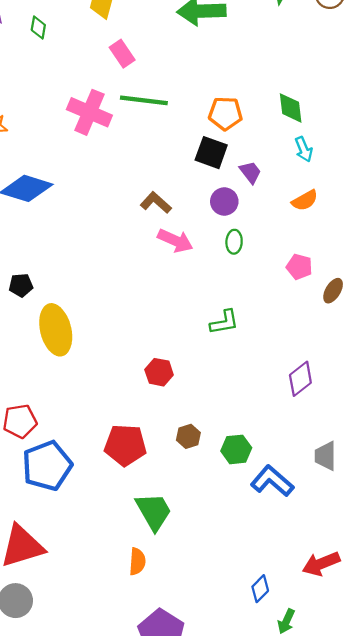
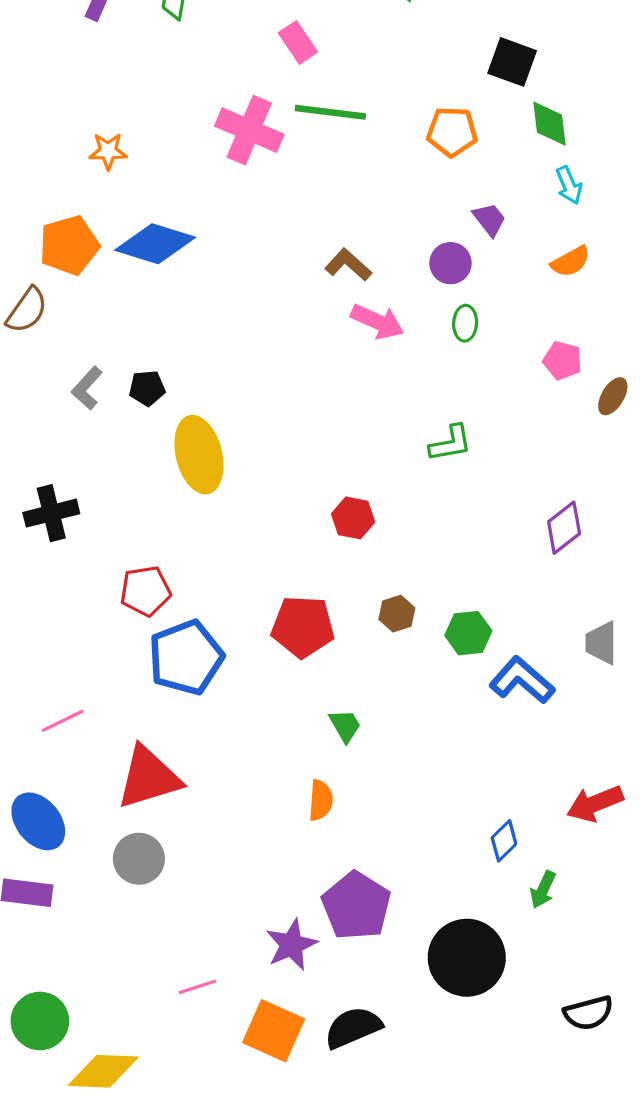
black square: (211, 153) -> (512, 62), moved
green trapezoid: (154, 511) -> (345, 726), size x0.6

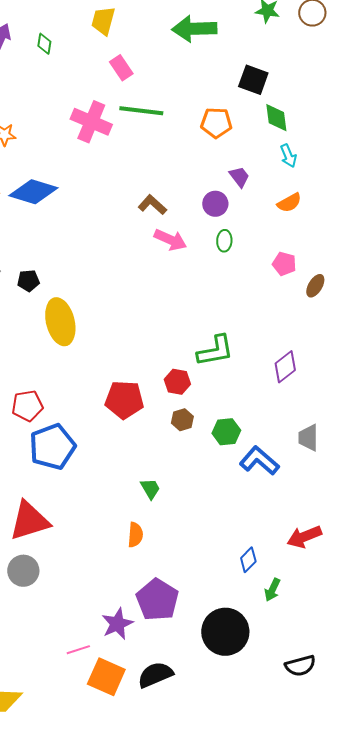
green L-shape: (450, 443) -> (215, 351), moved, size x1.4
red hexagon: (353, 518) -> (177, 382), moved
red pentagon: (303, 627) -> (124, 400), moved
pink line: (197, 987) -> (78, 650), moved

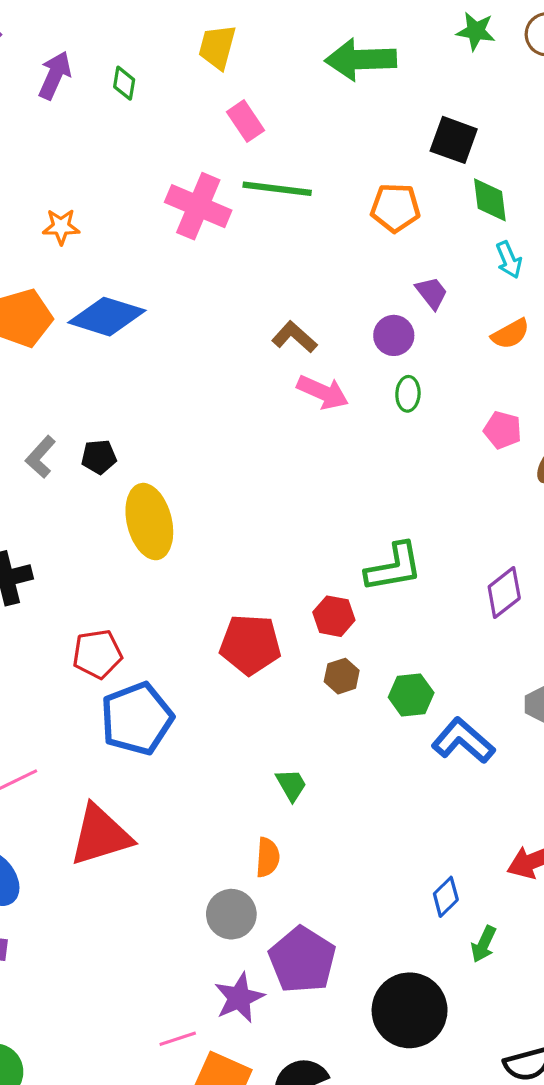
gray circle: (23, 571) -> (231, 914), moved

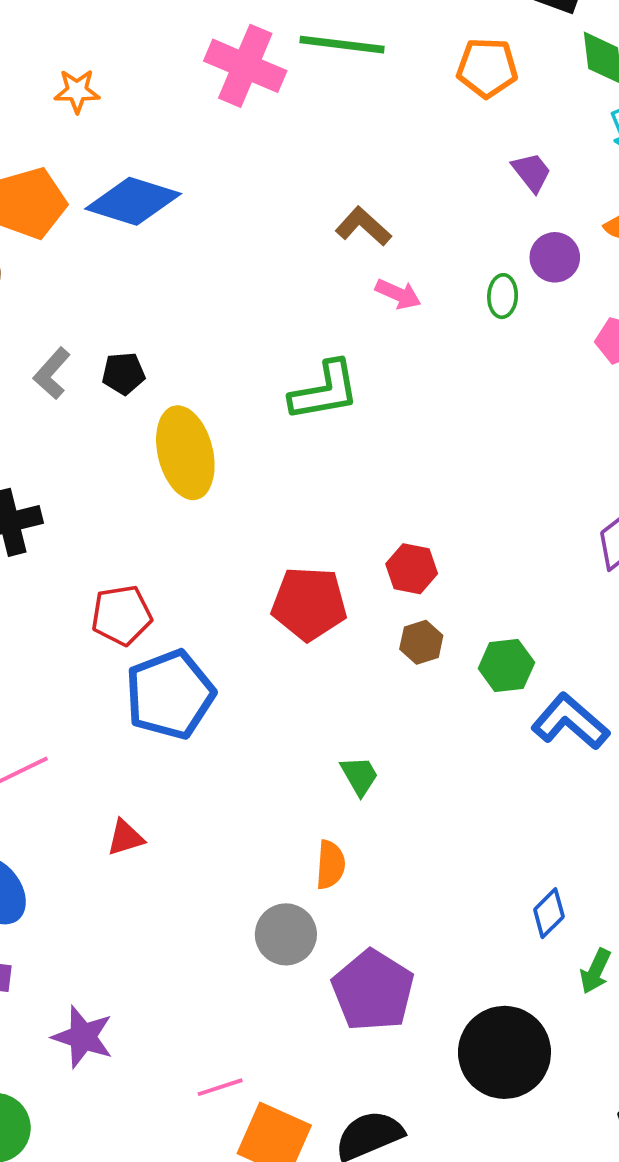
purple circle: (394, 335) -> (555, 257), moved
pink arrow: (323, 392) -> (398, 294), size x0.7
green L-shape: (394, 567) -> (325, 391), moved
red triangle: (100, 835) -> (125, 838), size x0.5
purple star: (239, 998) -> (83, 1037), moved, turned -30

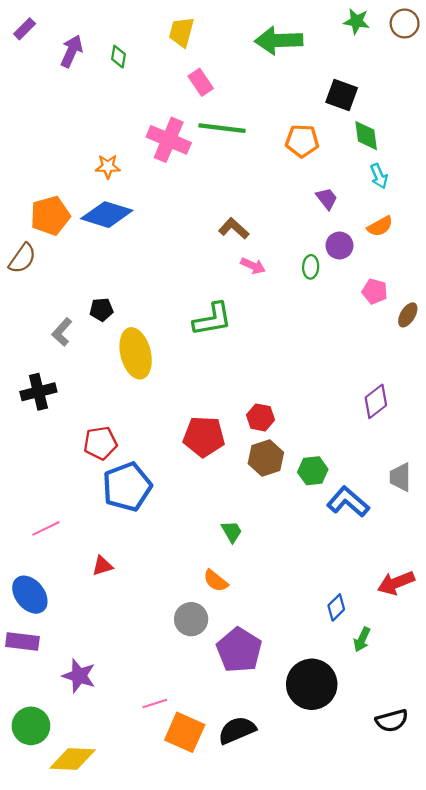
orange star: (77, 91) -> (108, 167), moved
gray L-shape: (52, 373) -> (62, 332), moved
brown hexagon: (421, 642) -> (266, 458), size x1.5
orange semicircle: (330, 865) -> (216, 581), turned 125

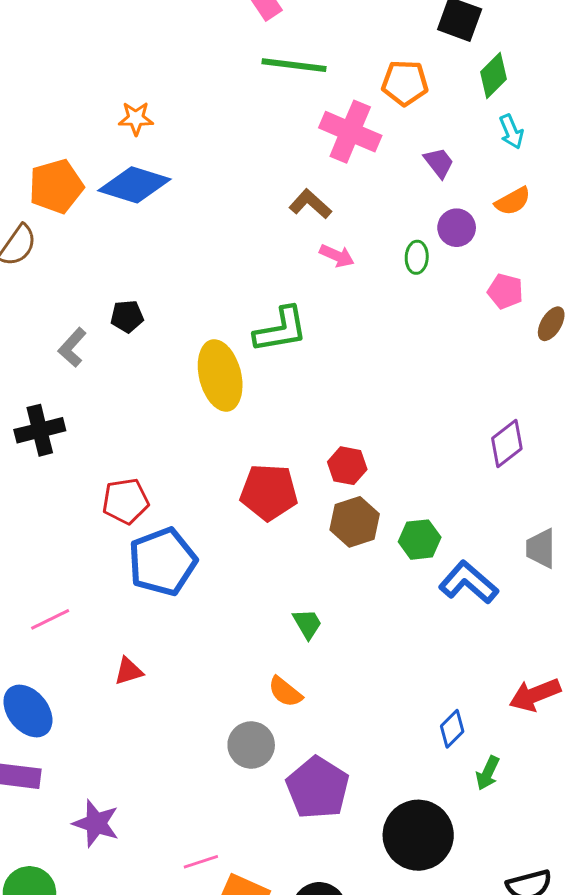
green diamond: (366, 136) -> (494, 75), turned 52
pink cross: (169, 140) -> (350, 132), moved
yellow ellipse: (136, 353) -> (220, 375), moved

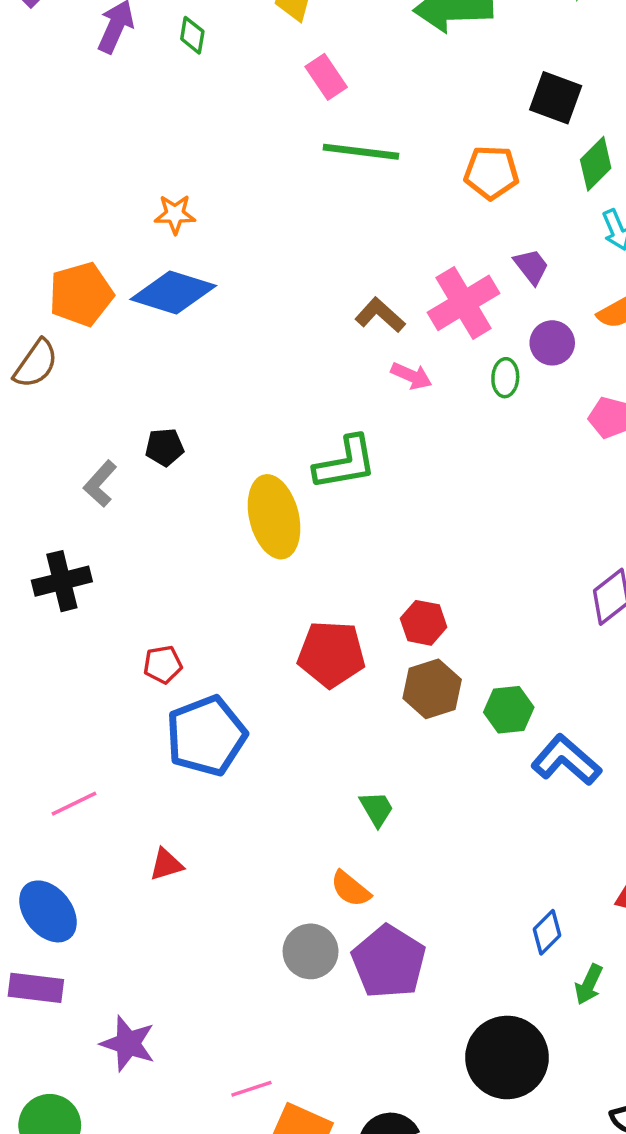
pink cross: (350, 132) -> (464, 303), moved, turned 36
red pentagon: (126, 501) -> (163, 665), size x0.7
purple pentagon: (318, 788) -> (389, 962), moved

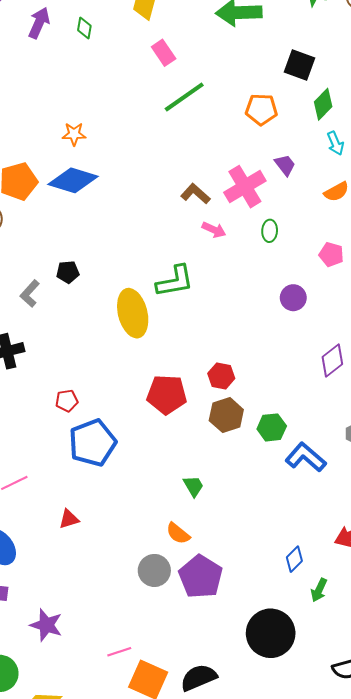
green line: (361, 152) -> (184, 97), turned -42
purple circle: (552, 343) -> (293, 298), moved

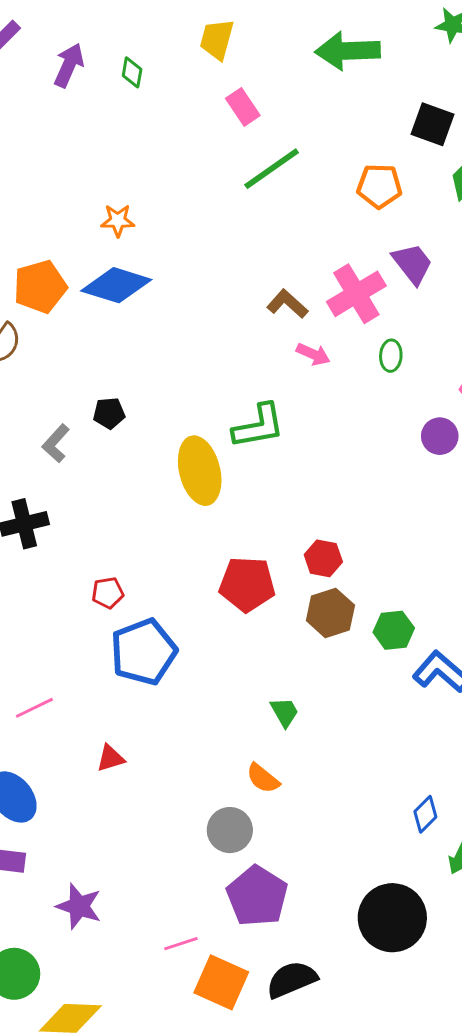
purple trapezoid: (285, 165) -> (412, 264), size x1.4
purple circle: (293, 298) -> (440, 436), moved
purple pentagon: (201, 577) -> (257, 896), moved

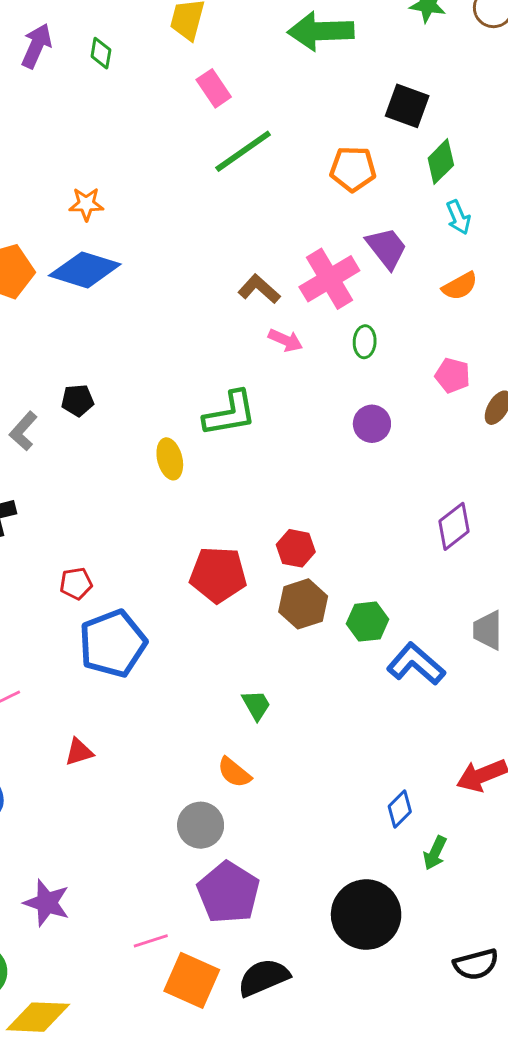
purple circle: (440, 436) -> (372, 424), moved
yellow ellipse: (200, 471) -> (170, 459), size x0.6

